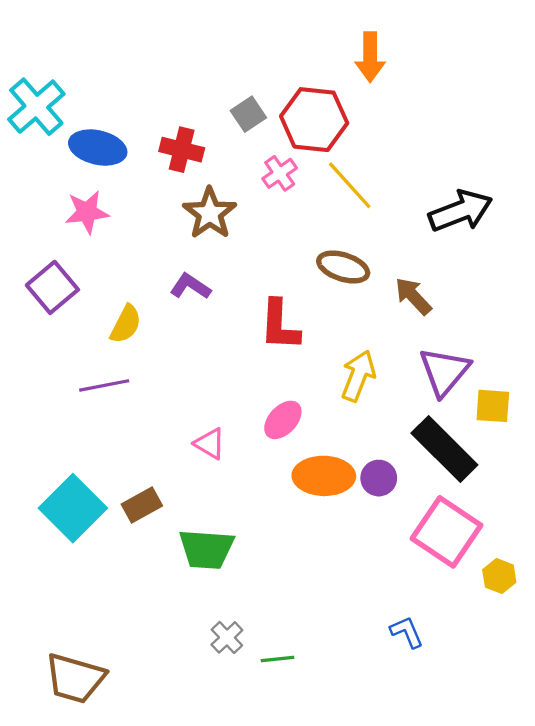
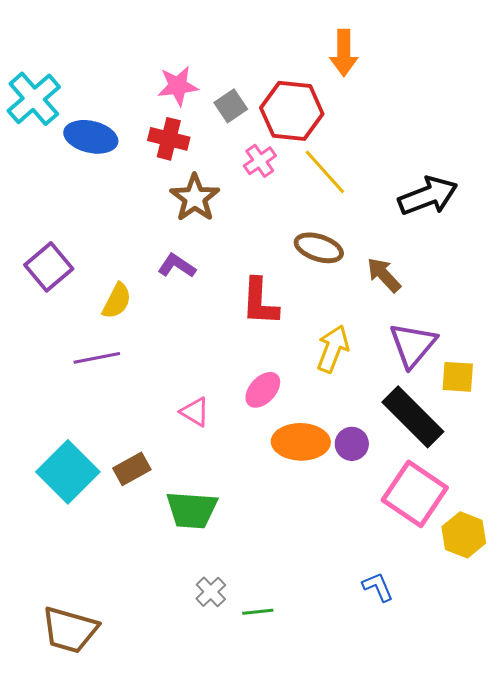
pink star: (87, 212) -> (178, 86), moved
yellow hexagon: (499, 576) -> (464, 535), size x1.4

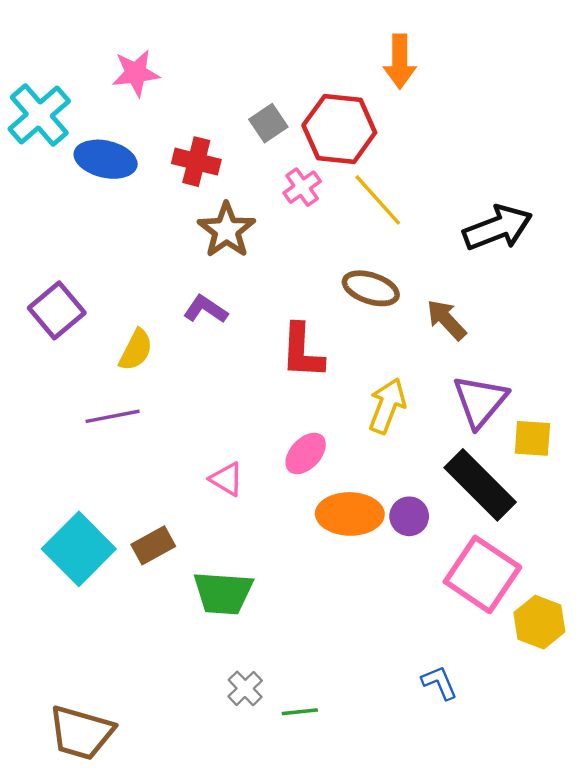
pink star: (178, 86) -> (136, 73), moved

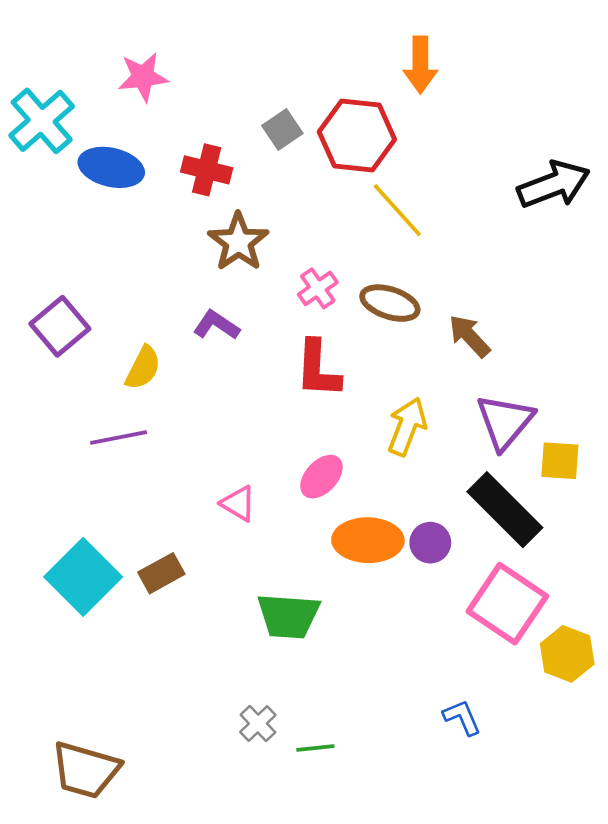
pink cross: (302, 187) -> (318, 288), moved
black arrow: (498, 228) -> (554, 184), moved
green trapezoid: (223, 593) -> (288, 616), moved

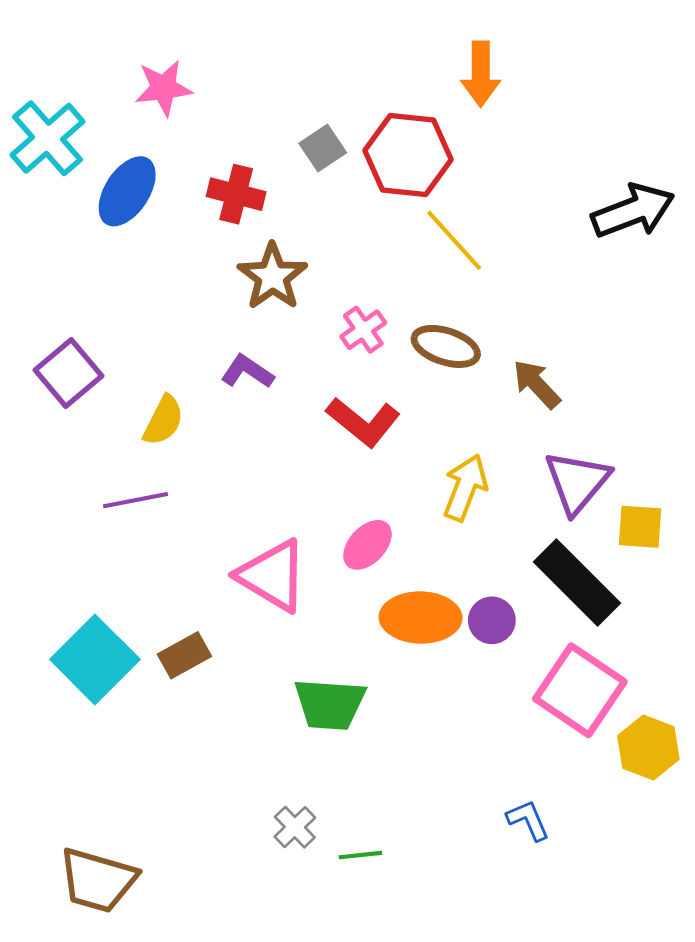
blue ellipse: (111, 167) -> (127, 191), turned -70
red L-shape: (318, 369) -> (363, 422), turned -54
pink triangle: (238, 504) -> (272, 576), size x1.8

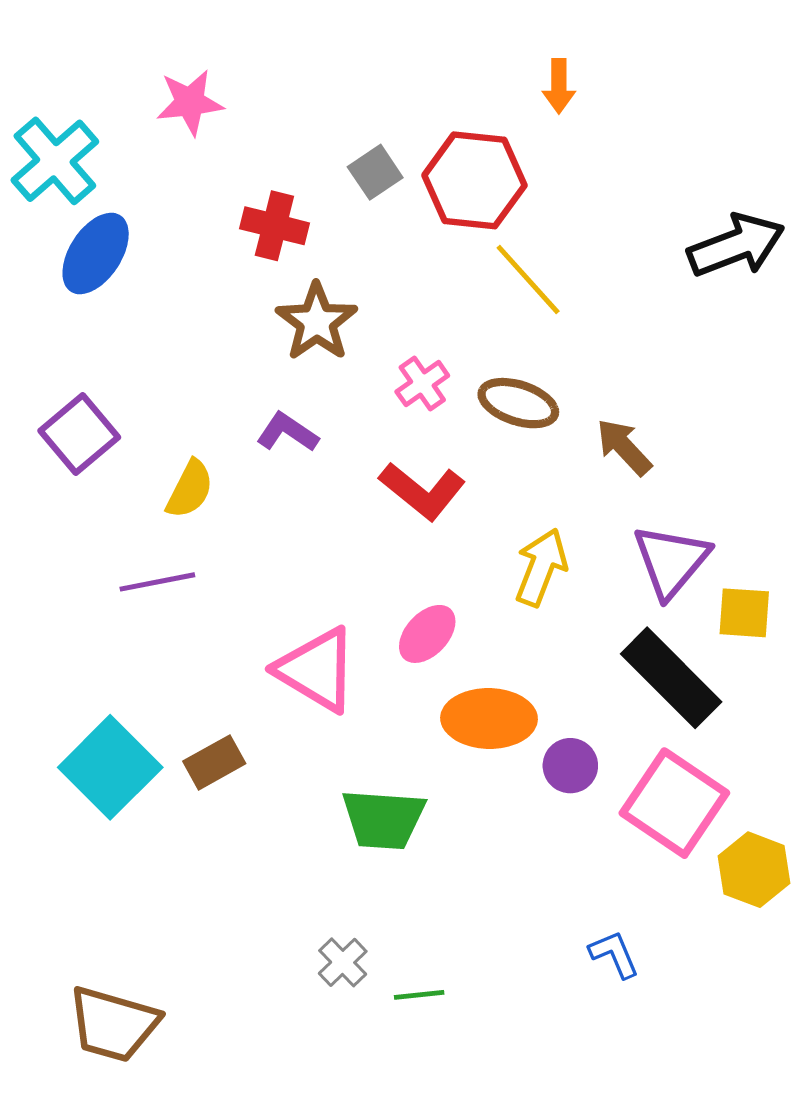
orange arrow: (481, 74) -> (559, 86), size x0.7
blue ellipse: (127, 191) -> (96, 253), moved
purple circle: (492, 620) -> (570, 766), moved

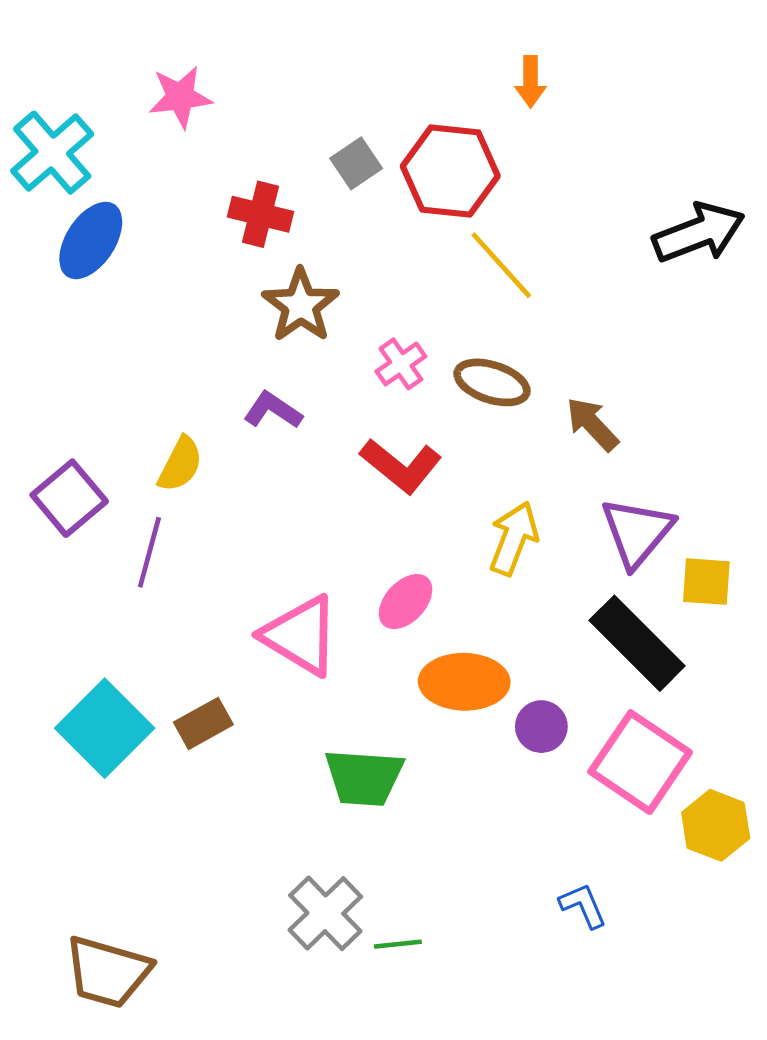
purple square: (79, 434) -> (69, 498), moved
purple line: (157, 582) -> (149, 552), turned -64
gray cross: (343, 962) -> (325, 913), size x1.6

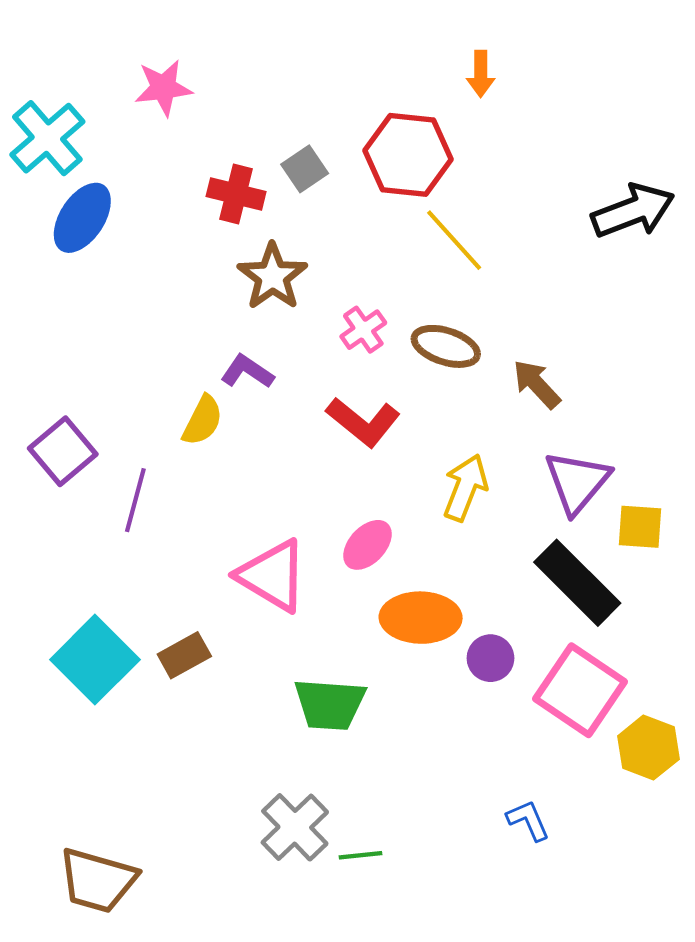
gray square: (356, 163) -> (305, 169), moved
yellow semicircle: (180, 464) -> (203, 420), moved

